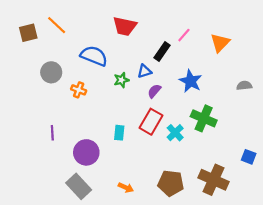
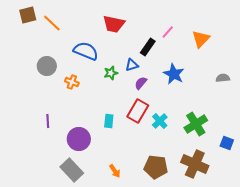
brown square: (28, 33) -> (28, 15), moved
green cross: (204, 118) -> (196, 124), moved, turned 35
orange arrow: (126, 188) -> (115, 171), turned 32

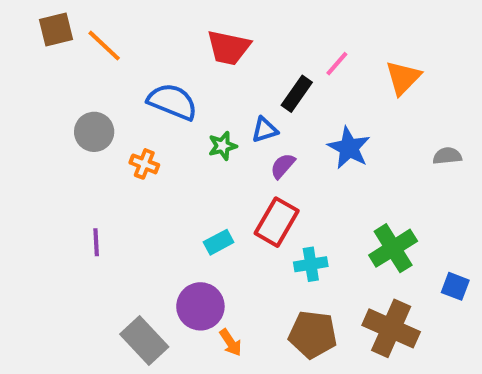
cyan rectangle: (109, 121) -> (219, 242), turned 56
cyan cross: (160, 121) -> (311, 264), moved, turned 35
purple circle: (79, 139) -> (200, 306), moved

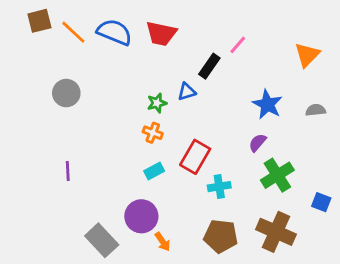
orange triangle: (403, 78) -> (307, 55), moved
blue semicircle: (172, 102) -> (114, 32), moved
blue star: (349, 148) -> (267, 104), moved
orange cross: (144, 164) -> (153, 133), moved
purple semicircle: (283, 166) -> (258, 143), moved

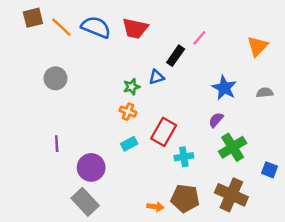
purple circle: (141, 216) -> (91, 167), moved
orange arrow: (163, 242) -> (155, 207), moved, turned -49

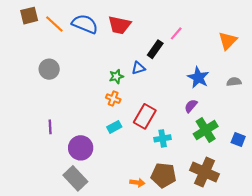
blue square: (269, 170) -> (238, 139), moved

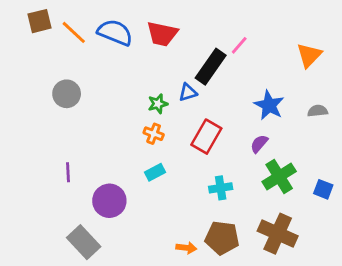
black rectangle: (155, 49) -> (211, 67), size x1.4
red rectangle: (145, 116) -> (206, 137), moved
gray rectangle: (75, 178) -> (84, 242), moved

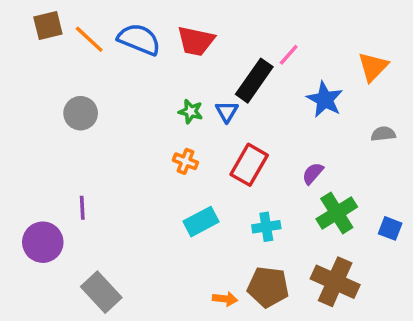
blue triangle: (188, 92) -> (227, 111), turned -42
green star: (158, 104) -> (191, 111), moved, turned 30
blue star: (269, 105) -> (325, 99), moved
cyan rectangle: (155, 172) -> (201, 222), moved, size x1.4
purple circle: (109, 201) -> (43, 242), moved

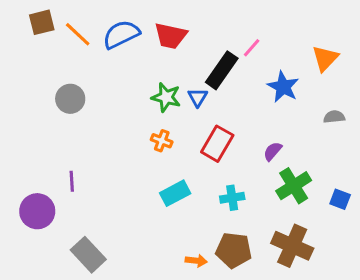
blue semicircle: (139, 39) -> (121, 34), turned -48
green star: (191, 111) -> (166, 97), size x1.4

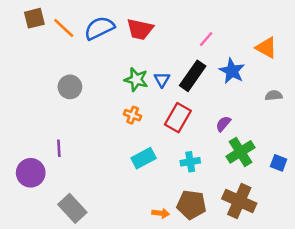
orange triangle: (325, 58) -> (266, 48), turned -45
black rectangle: (222, 70) -> (193, 76), moved
gray circle: (70, 99) -> (70, 87), moved

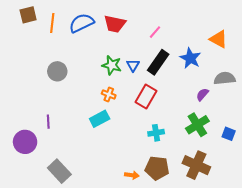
orange line: (64, 28) -> (52, 23), turned 54
pink line: (206, 39) -> (155, 32), moved
gray semicircle: (274, 95) -> (225, 78), size x1.5
purple semicircle: (223, 124) -> (202, 95), moved
cyan rectangle: (144, 158) -> (100, 119), moved

